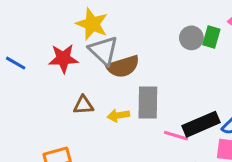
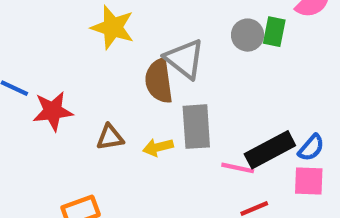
gray triangle: (103, 50) -> (185, 59), moved
red star: (63, 58) -> (53, 111), moved
brown semicircle: (123, 66) -> (159, 81), turned 104

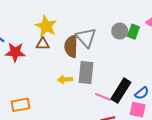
yellow star: (113, 27) -> (46, 26), moved
brown triangle: (110, 137) -> (43, 44), moved
black rectangle: (270, 150) -> (121, 91), turned -40

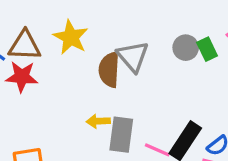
green rectangle: (133, 32) -> (207, 49), turned -48
brown triangle: (43, 44) -> (25, 45), moved, size x1.5
gray rectangle: (86, 73) -> (121, 135), moved

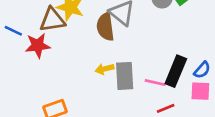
brown triangle: (25, 45) -> (52, 20), moved

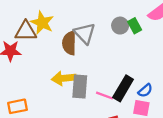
yellow arrow: (105, 69) -> (64, 78), size x1.5

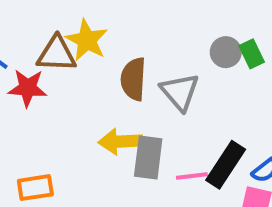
gray triangle: (85, 33) -> (180, 92), moved
pink line: (105, 96) -> (192, 176), turned -30

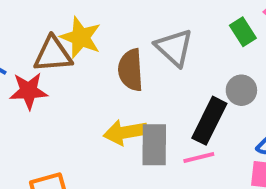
gray circle: (226, 52) -> (241, 90), moved
gray triangle: (180, 92) -> (174, 48), moved
black rectangle: (226, 165) -> (209, 121), moved

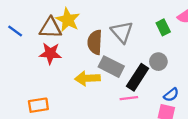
red star: (29, 91) -> (50, 53), moved
gray rectangle: (154, 145) -> (111, 67), moved, turned -70

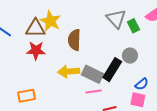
gray triangle: (122, 32) -> (116, 19), moved
gray rectangle: (111, 67) -> (93, 74), moved
pink line: (129, 98) -> (94, 92), moved

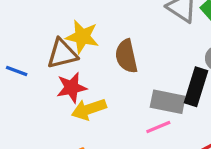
yellow arrow: (69, 71) -> (89, 109), moved
pink line: (94, 92) -> (158, 127), moved

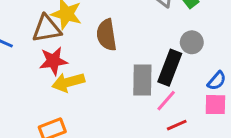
gray rectangle: (168, 102) -> (142, 80), turned 76
pink line: (158, 127) -> (166, 101), moved, turned -30

